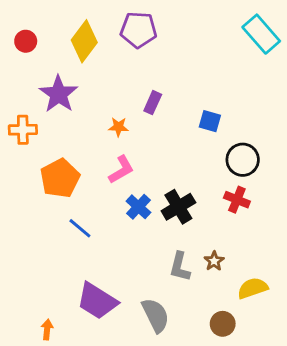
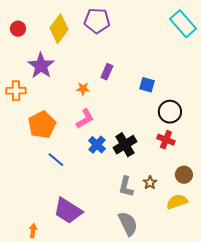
gray semicircle: (156, 315) -> (128, 224), moved
brown circle: (223, 324) -> (184, 175), moved

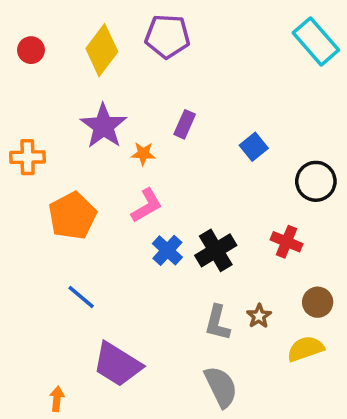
purple star: (41, 66) -> (103, 126), moved
blue square: (147, 85) -> (254, 147), turned 35
black circle: (170, 112) -> (316, 181), moved
blue line: (56, 160) -> (81, 297), moved

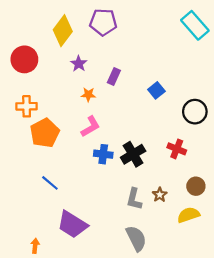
red circle: (31, 50) -> (24, 59), moved, size x1.6
purple star: (103, 126) -> (79, 64), moved, size x0.6
orange cross: (28, 157) -> (27, 106), moved
blue cross: (167, 250) -> (103, 154), turned -36

